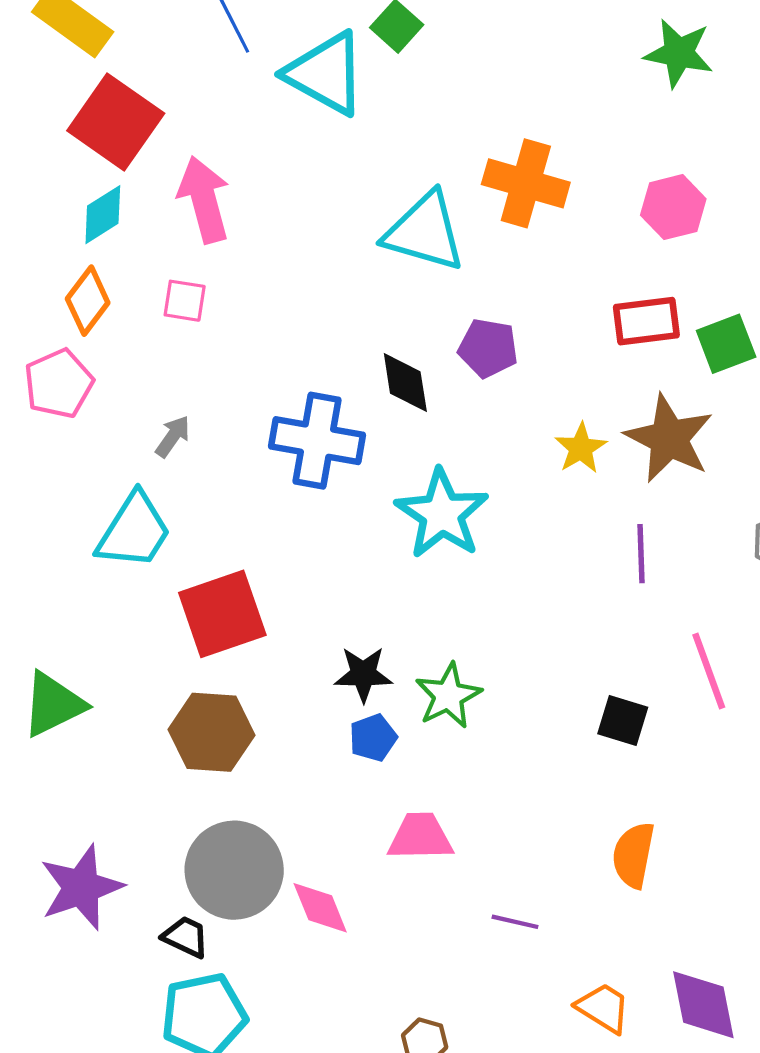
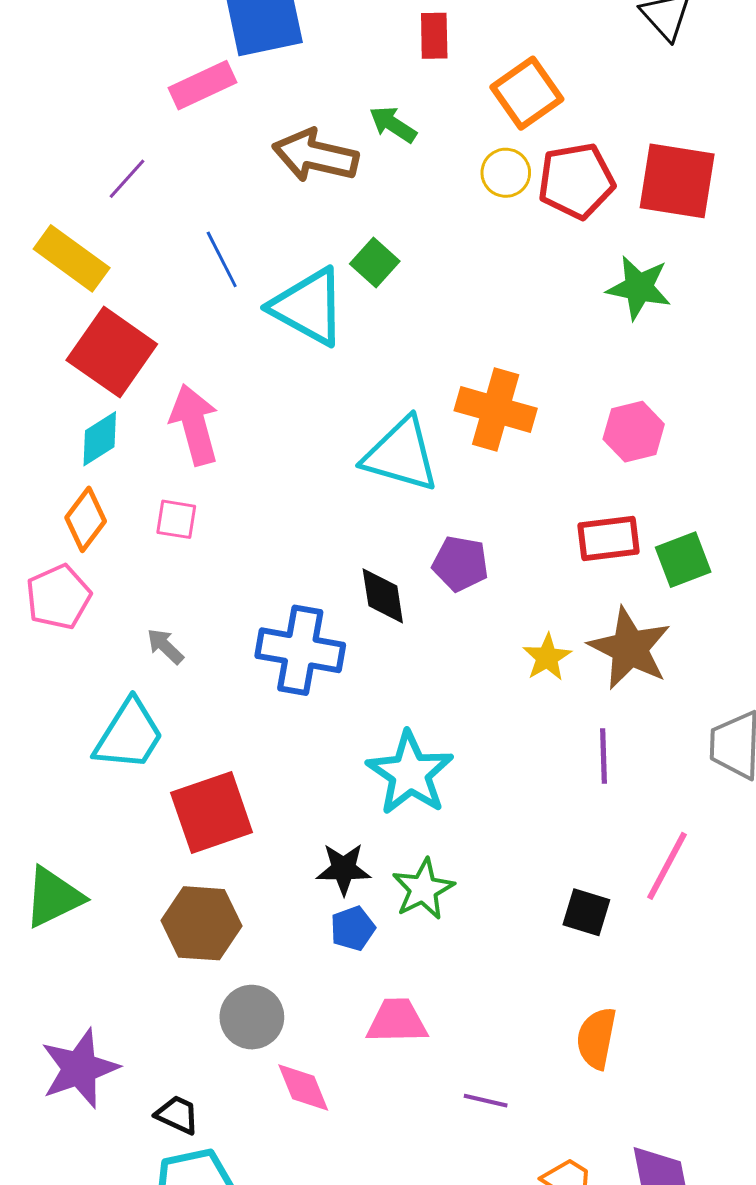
gray arrow: (173, 436) -> (165, 646), turned -81
cyan star: (442, 514) -> (410, 773), moved
pink line: (709, 671) -> (667, 866), turned 48
gray circle: (234, 870) -> (252, 1017), moved, size x0.7

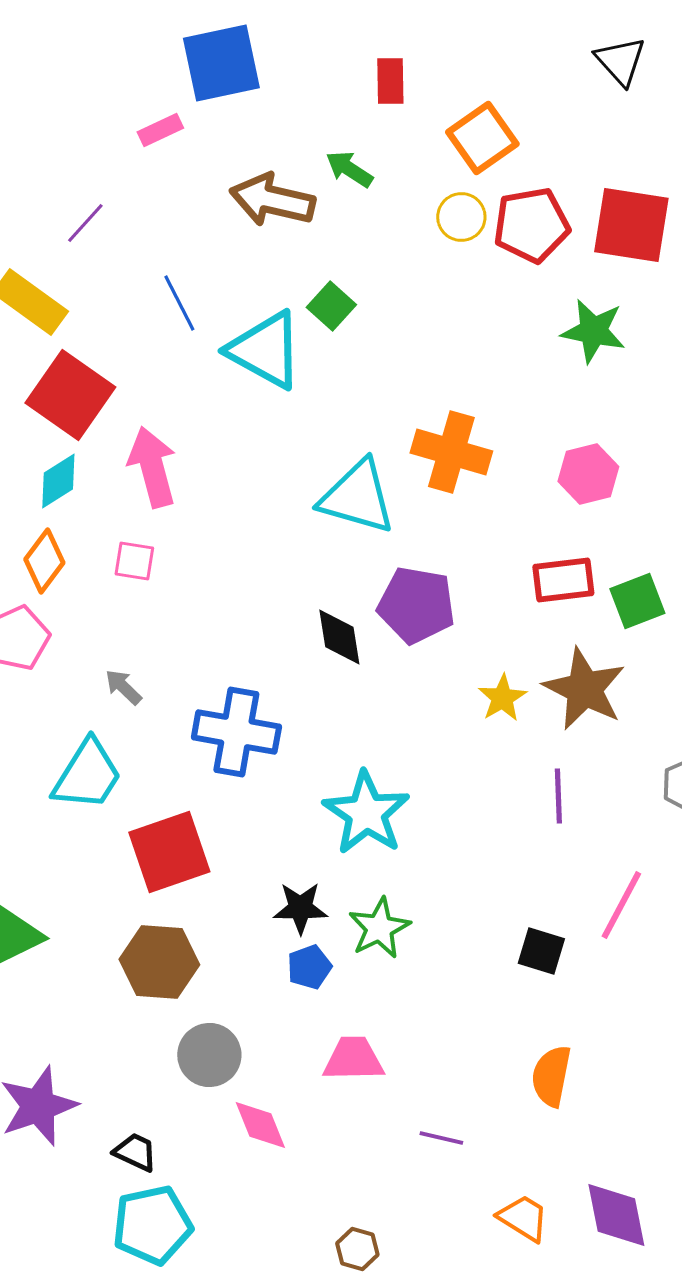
pink rectangle: (203, 85) -> (160, 130), size x0.7
purple pentagon: (460, 564) -> (416, 605), size x1.4
blue cross: (300, 650) -> (236, 732), moved

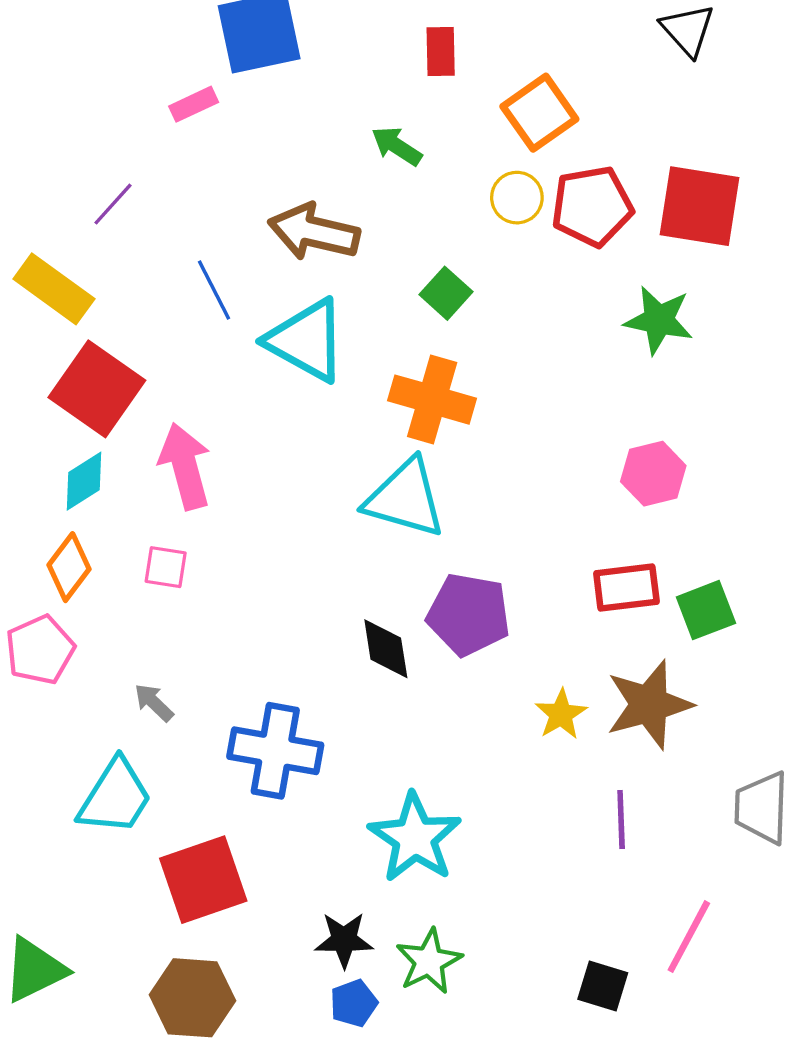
brown arrow: (272, 200) -> (314, 232), moved
green square: (331, 306) -> (446, 293), moved
orange cross: (451, 452) -> (432, 400), moved
brown star: (584, 689) -> (649, 705), turned 30

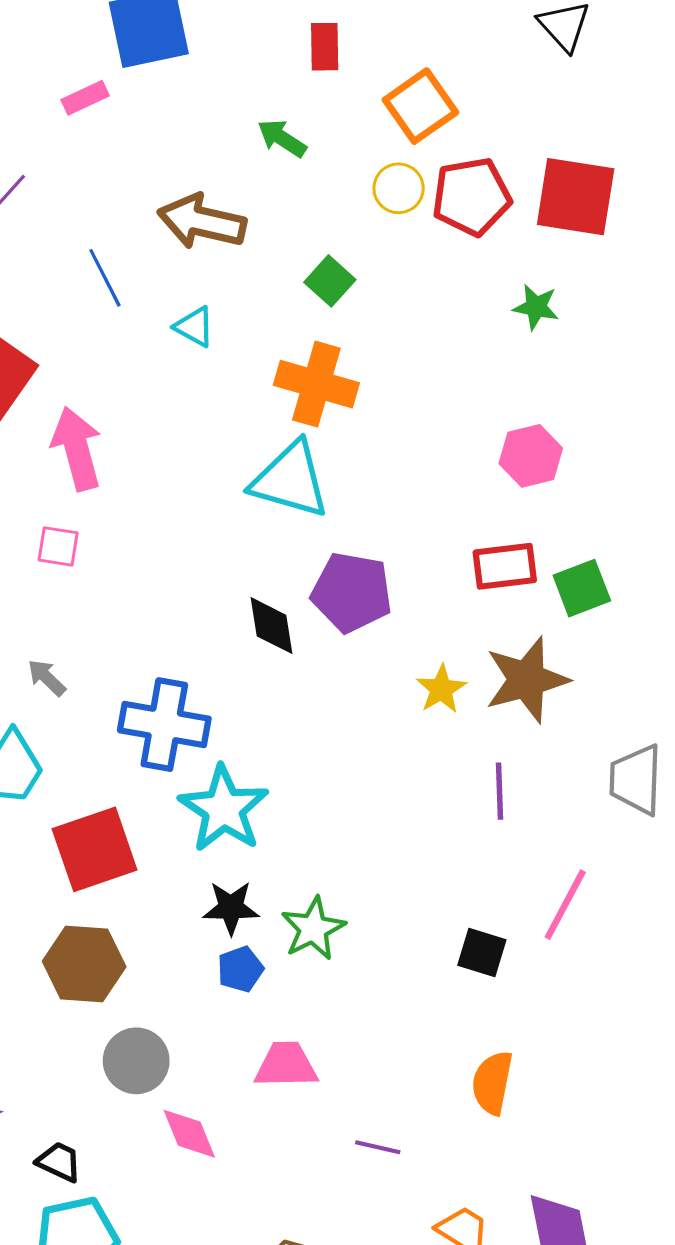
green star: (659, 320) -> (536, 307), size x0.7
cyan triangle: (306, 340) -> (194, 327), size x0.5
cyan star: (415, 838) -> (224, 809), moved

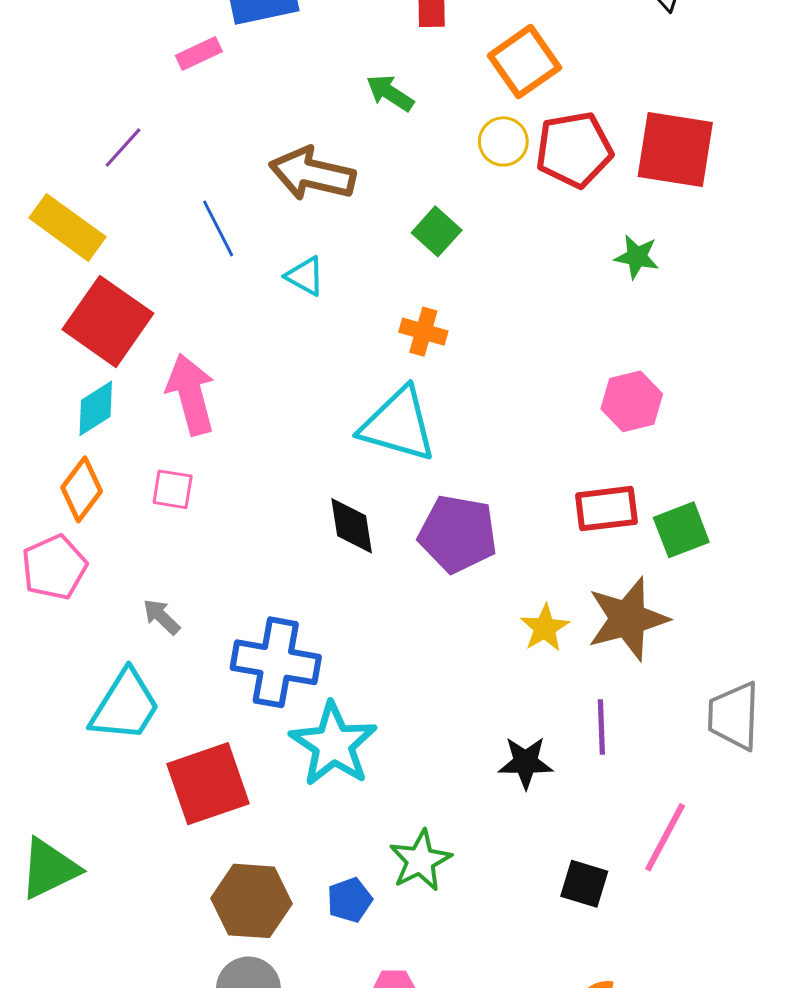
orange cross: (316, 384) -> (423, 332), size x0.6
black diamond: (272, 626) -> (352, 526), moved
black star: (231, 908) -> (526, 762), moved
brown hexagon: (84, 964) -> (251, 901), moved

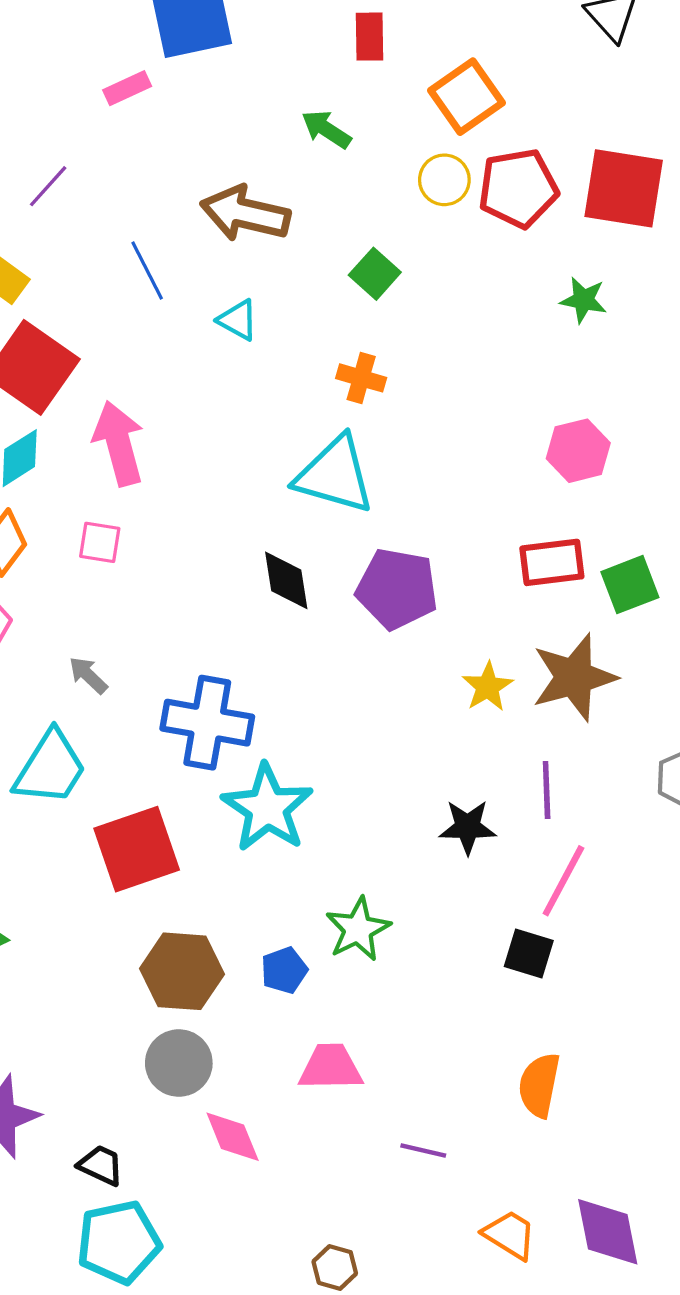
pink line: (665, 837) -> (563, 881), moved

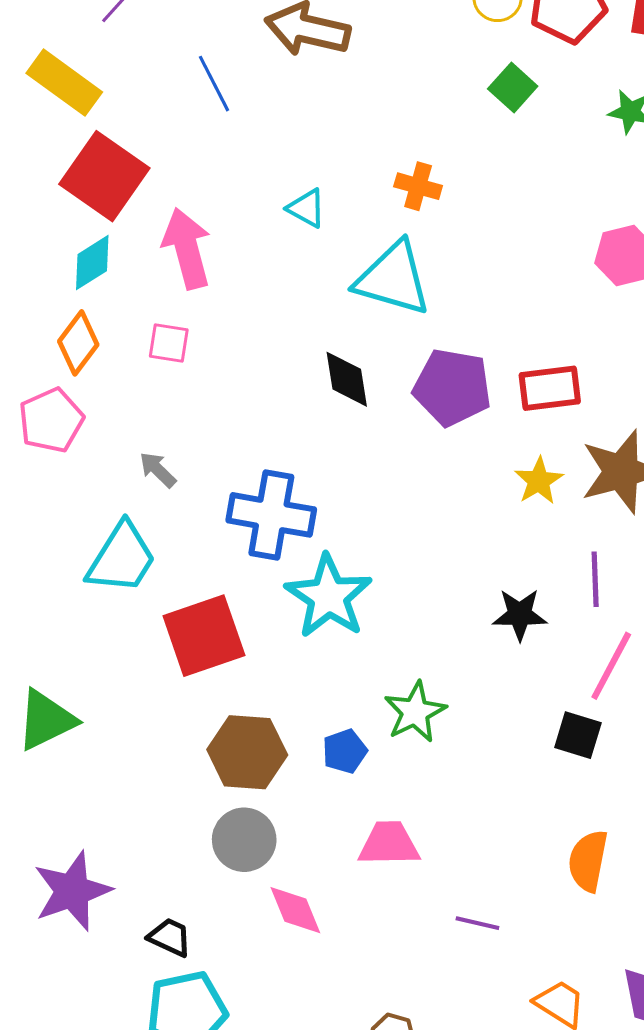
green square: (375, 274) -> (513, 88), moved
cyan triangle: (238, 320) -> (307, 208), moved
red rectangle: (552, 562) -> (550, 388), moved

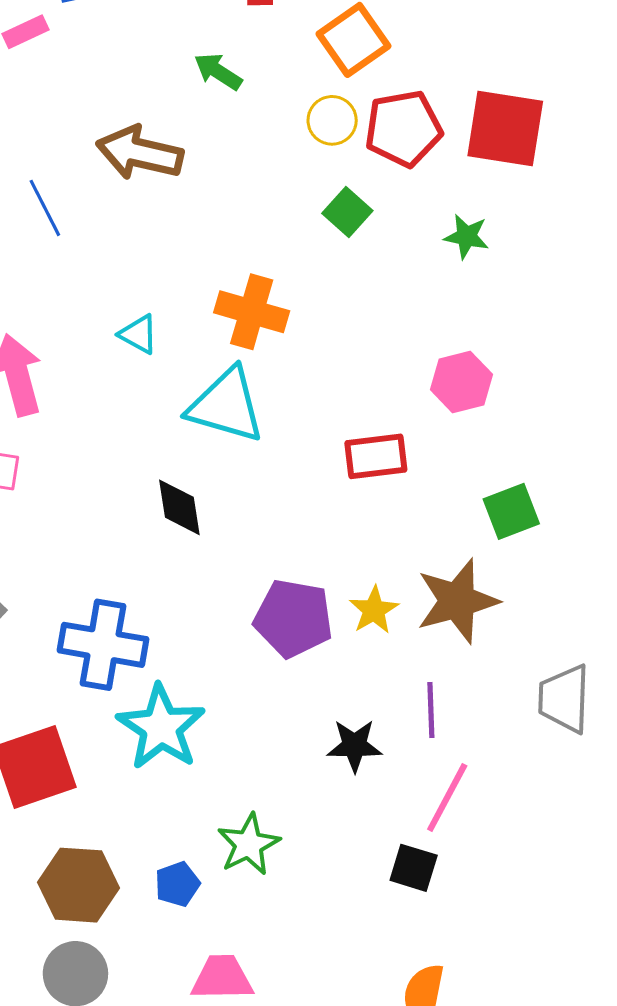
orange cross: (418, 186) -> (252, 312), size x1.5
purple pentagon: (452, 387) -> (293, 618), moved
red rectangle: (550, 388) -> (376, 456), moved

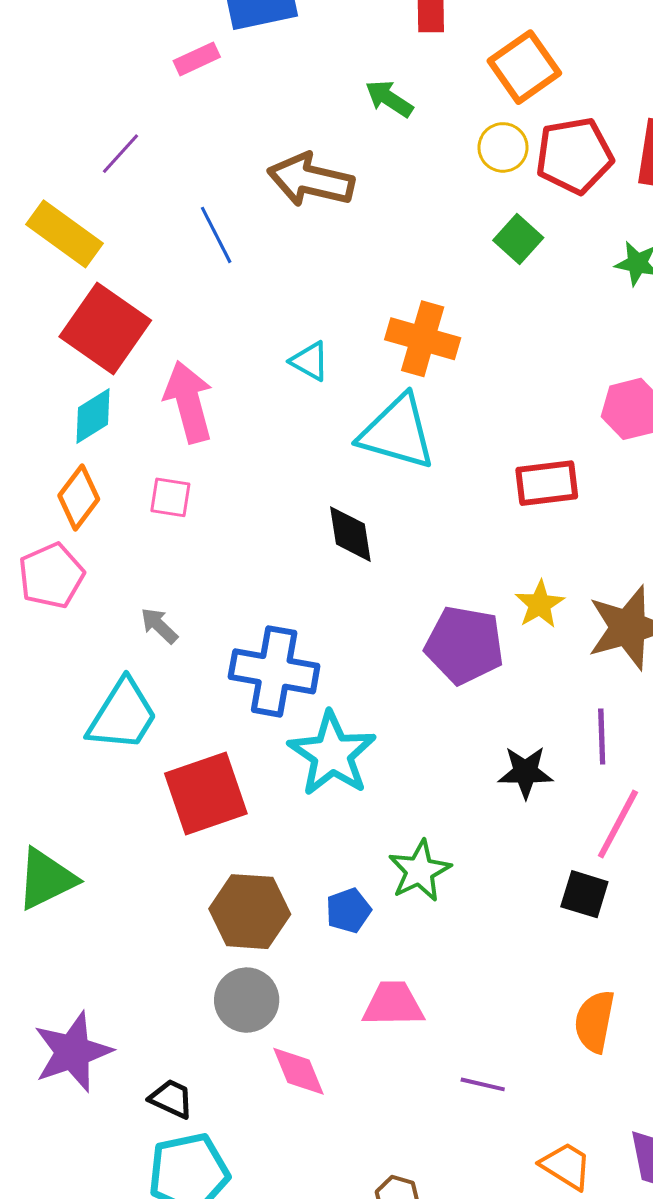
yellow star: (374, 610) -> (540, 604), moved

